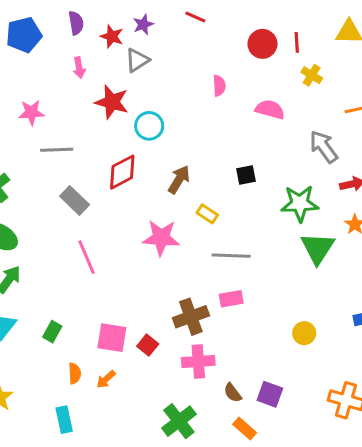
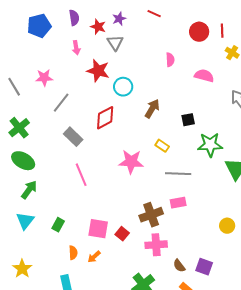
gray triangle: (137, 60) -> (115, 43), turned -30
gray line: (57, 150) -> (61, 103), turned -50
brown arrow: (179, 180) -> (152, 109), moved
green star: (300, 203) -> (210, 145), moved

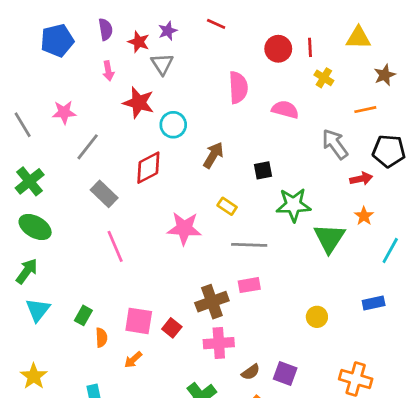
pink semicircle: (170, 60) -> (238, 87), size x1.6
green arrow: (29, 190) -> (27, 271), moved
orange semicircle: (73, 253) -> (101, 338), moved
brown semicircle: (179, 266) -> (251, 372), turned -88

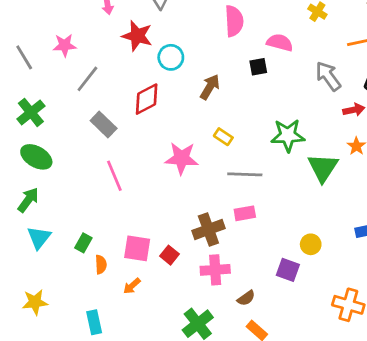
black square: (263, 170) -> (258, 67), moved
purple square: (285, 373) -> (288, 270), moved
yellow star: (34, 376) -> (35, 302), turned 30

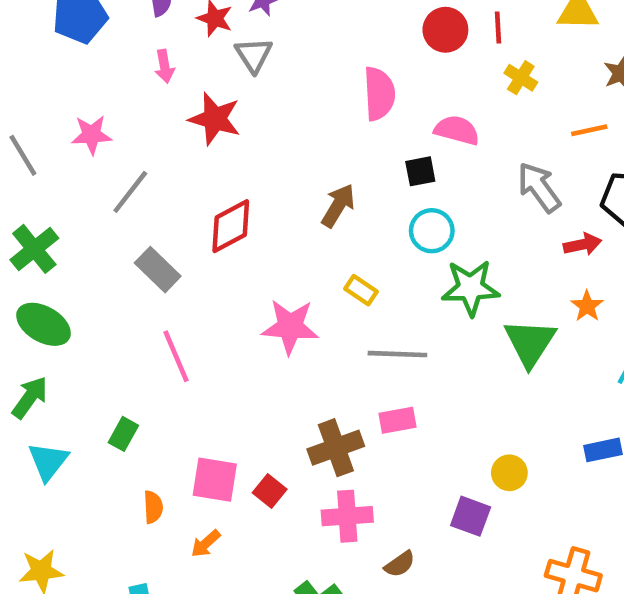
cyan circle: (171, 57) -> (432, 231), moved
green rectangle: (83, 243) -> (123, 434), moved

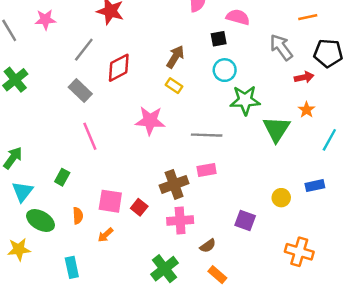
gray line: (130, 192) -> (84, 50), moved
yellow rectangle: (361, 290) -> (174, 86), moved
green ellipse: (44, 324) -> (41, 220), moved
yellow circle: (509, 473) -> (281, 198), moved

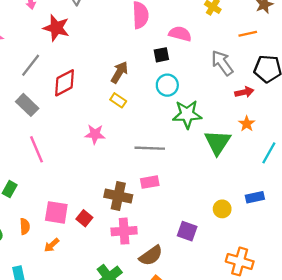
pink star: (150, 121) -> (95, 134), size x0.7
brown cross: (174, 184) -> (118, 196), turned 32
brown semicircle: (208, 246) -> (151, 256), size x1.5

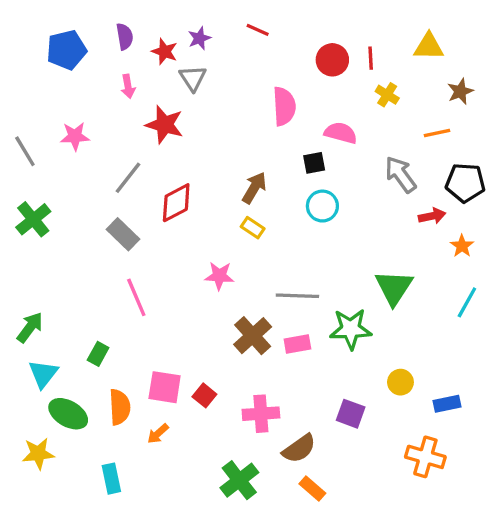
green star: (187, 114) -> (351, 329), moved
orange star: (247, 124) -> (462, 246), moved
brown cross: (118, 196) -> (253, 336), moved, turned 36
blue rectangle: (255, 197) -> (447, 404), moved
orange semicircle: (25, 226) -> (120, 407), size x1.5

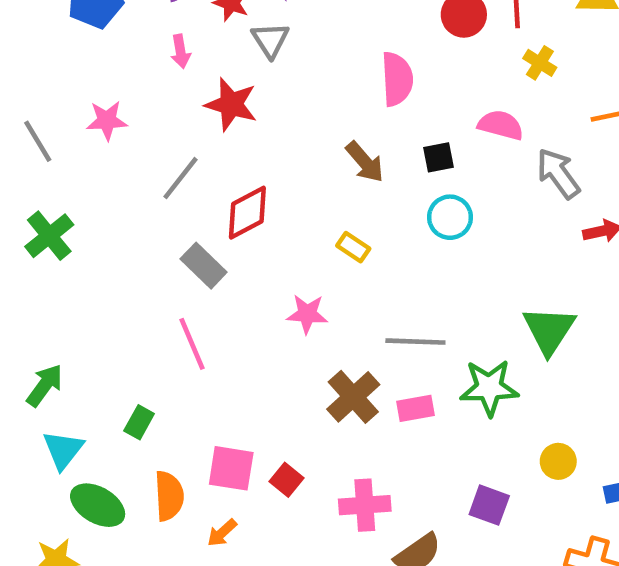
pink semicircle: (341, 133) -> (501, 125), moved
brown arrow: (254, 188) -> (365, 162), moved, turned 108
gray rectangle: (123, 234) -> (204, 266), moved

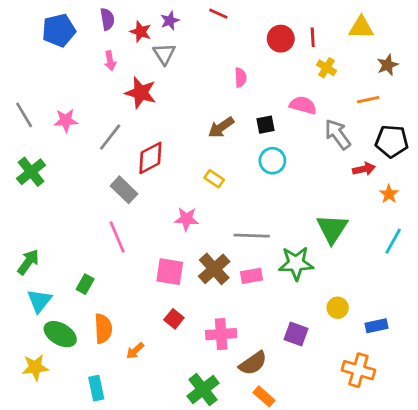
pink semicircle: (397, 79) -> (241, 77), size x0.6
pink star: (107, 120) -> (66, 120), moved
brown arrow: (365, 162) -> (221, 127), turned 96
pink square: (231, 468) -> (170, 272), moved

